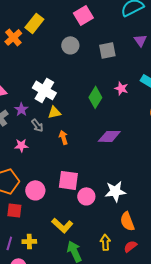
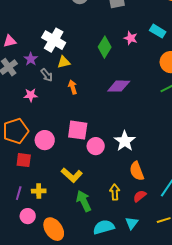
white star: (115, 191) -> (125, 141), turned -30

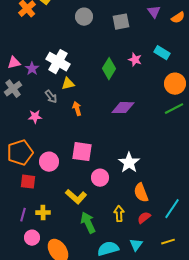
purple star: (31, 59) -> (32, 69), moved
pink circle: (96, 146) -> (100, 178), moved

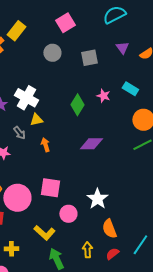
pink circle: (49, 162) -> (17, 198), size x1.4

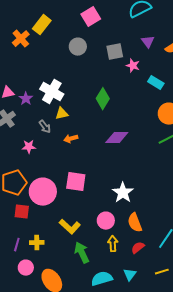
pink star: (103, 96) -> (133, 66), moved
orange arrow: (45, 145) -> (71, 139), turned -88
pink circle: (68, 214) -> (106, 221), moved

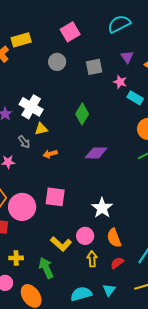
yellow rectangle: (42, 25) -> (21, 40), turned 36
pink star: (133, 66) -> (120, 82), moved
yellow L-shape: (70, 227) -> (61, 244), moved
green arrow: (82, 253) -> (46, 268), moved

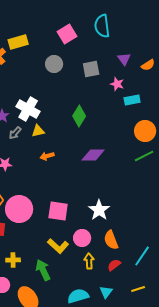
cyan semicircle: (119, 24) -> (102, 26), moved, turned -70
cyan rectangle: (135, 98) -> (132, 100), turned -42
gray arrow: (24, 142) -> (15, 133), moved, turned 80
pink square: (55, 197) -> (58, 211), moved

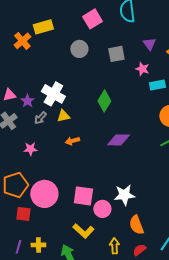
white star: (99, 210) -> (124, 195), turned 30
pink circle: (82, 238) -> (102, 209), moved

